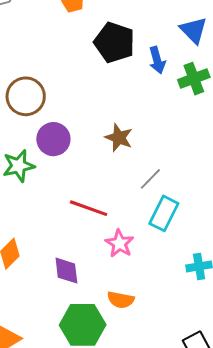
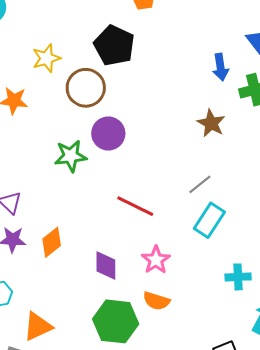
black pentagon: (114, 42) -> (114, 45), moved
brown star: (119, 138) -> (211, 123), moved
pink star: (119, 243) -> (156, 260), moved

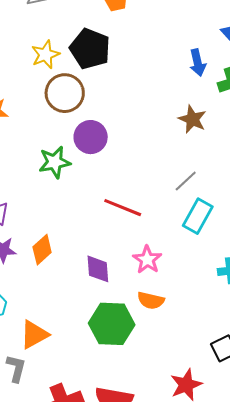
yellow star: (46, 58) -> (45, 55), moved

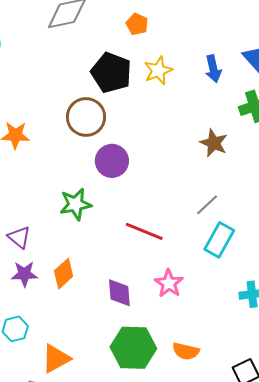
yellow star: (45, 55) -> (158, 71), moved
blue arrow: (198, 63) -> (213, 69), moved
green star: (55, 162) -> (76, 204), moved
orange semicircle: (151, 300) -> (186, 351), moved

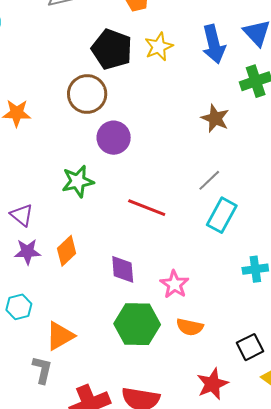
blue arrow: (213, 69) -> (214, 44), size x1.4
pink star: (169, 283) -> (174, 284), moved

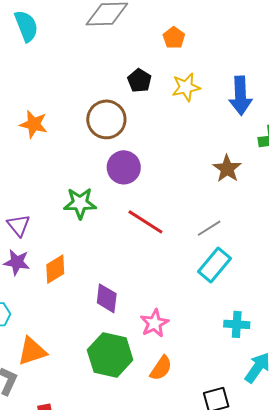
black pentagon: (112, 49) -> (139, 81), size x0.6
red line: (147, 208) -> (145, 222), moved
orange semicircle: (190, 327) -> (161, 368), turned -80

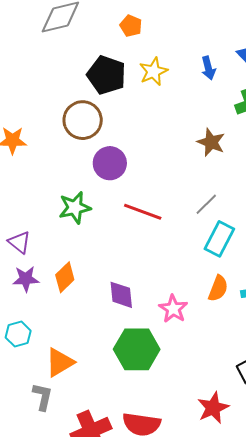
black pentagon: (139, 81) -> (106, 75), size x1.6
blue arrow: (240, 96) -> (208, 68), size x0.6
orange semicircle: (161, 368) -> (218, 288), moved

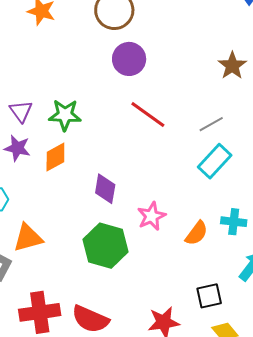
green star: (75, 208) -> (65, 115), moved
orange semicircle: (218, 288) -> (196, 233), moved

